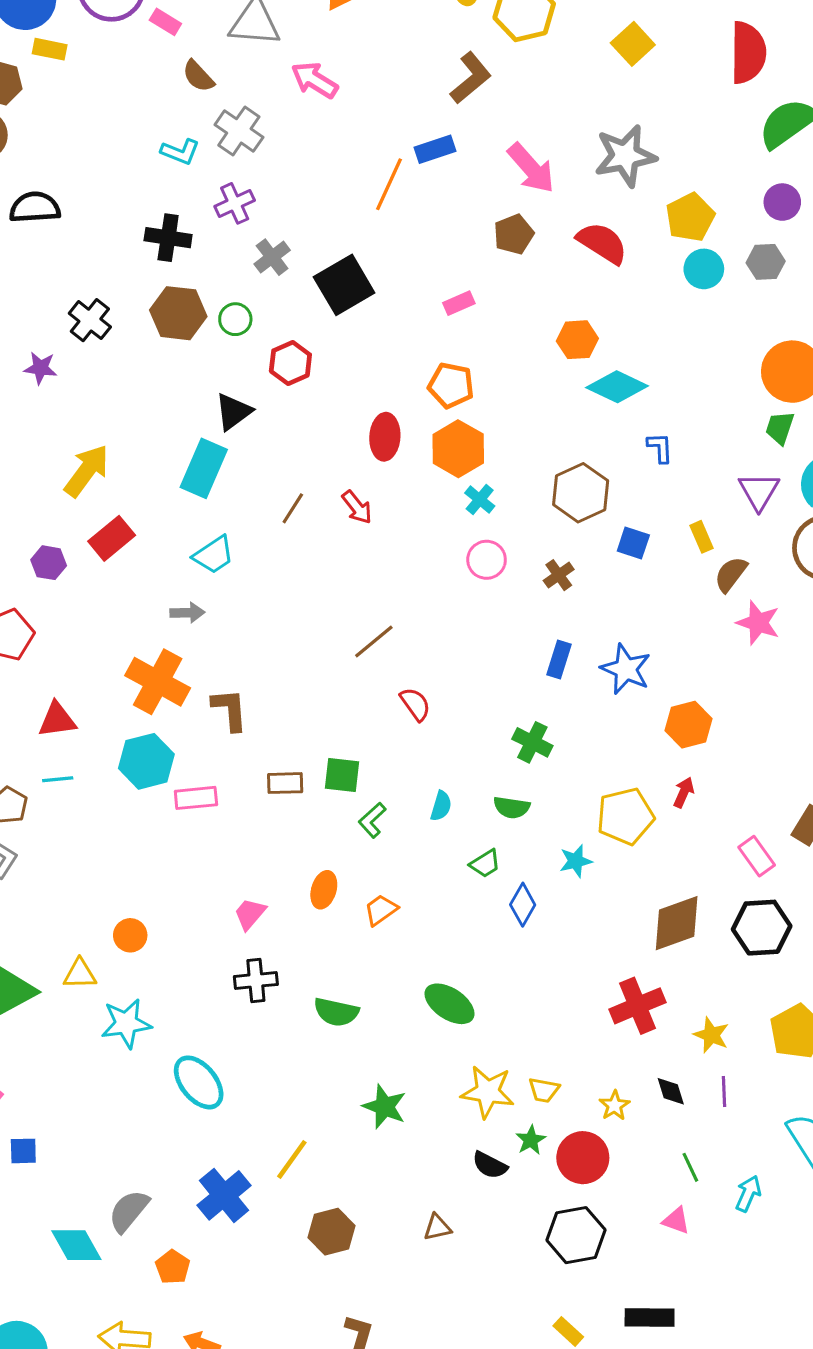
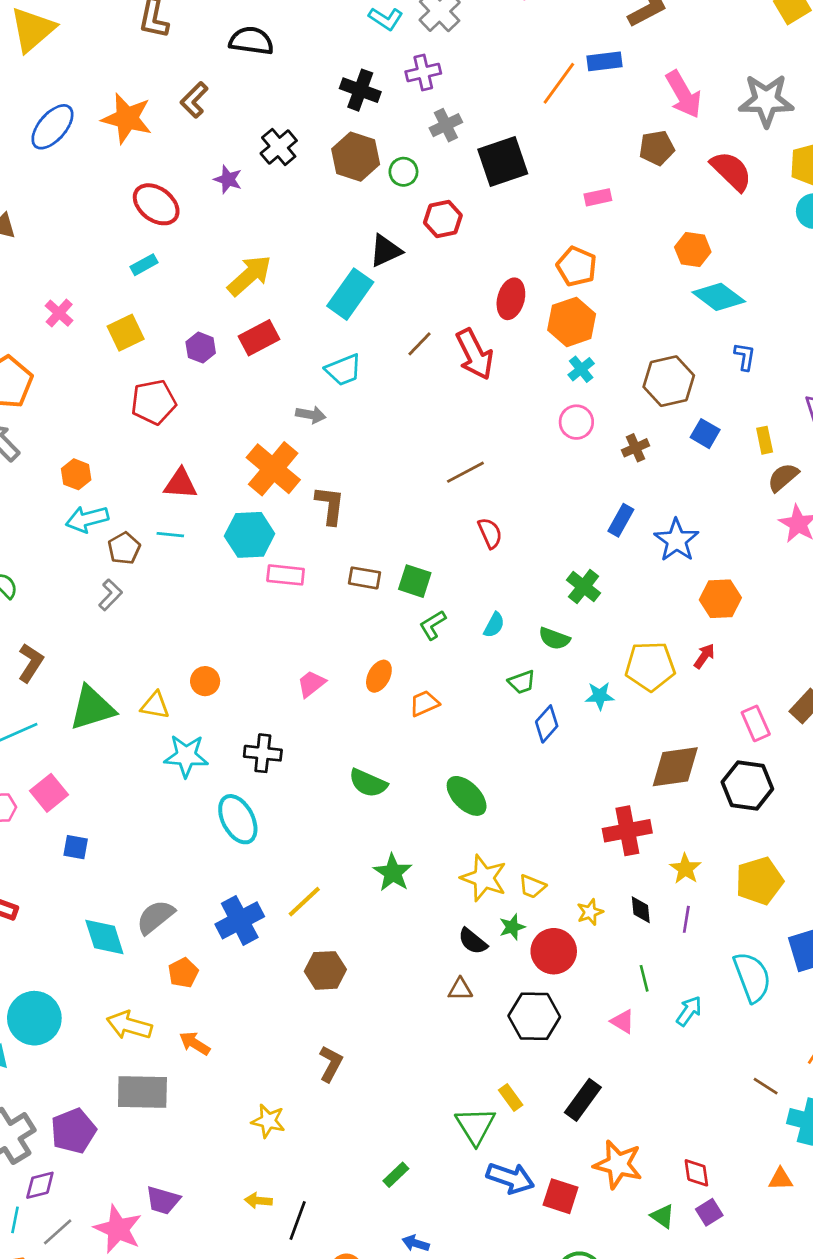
red arrow: (357, 507) -> (475, 354), size x1.6
black cross: (256, 980) -> (263, 753), moved
brown triangle: (437, 1227) -> (460, 989), moved
black rectangle: (650, 1318) -> (583, 1100), turned -66

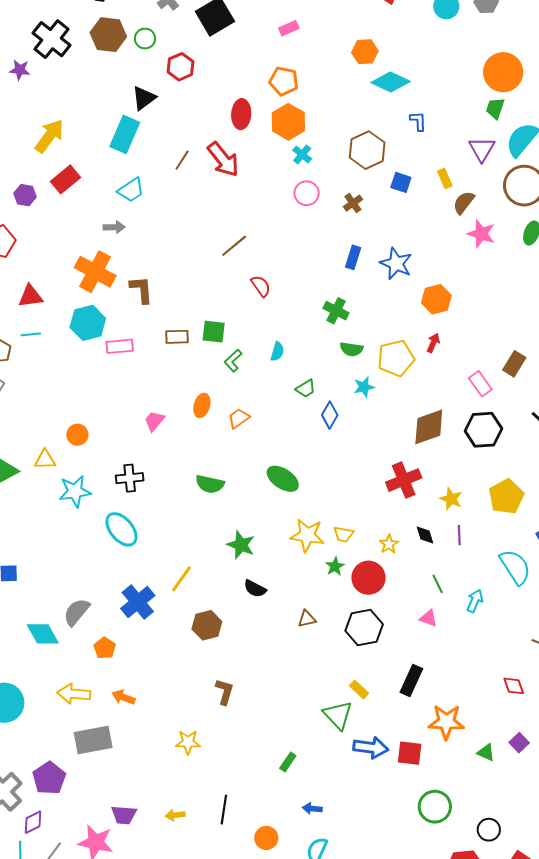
black cross: (279, 147) -> (51, 39), size x1.4
green semicircle: (554, 639) -> (352, 349), moved
black semicircle: (473, 941) -> (255, 589), moved
red diamond: (696, 1173) -> (514, 686), moved
yellow arrow: (258, 1201) -> (175, 815), moved

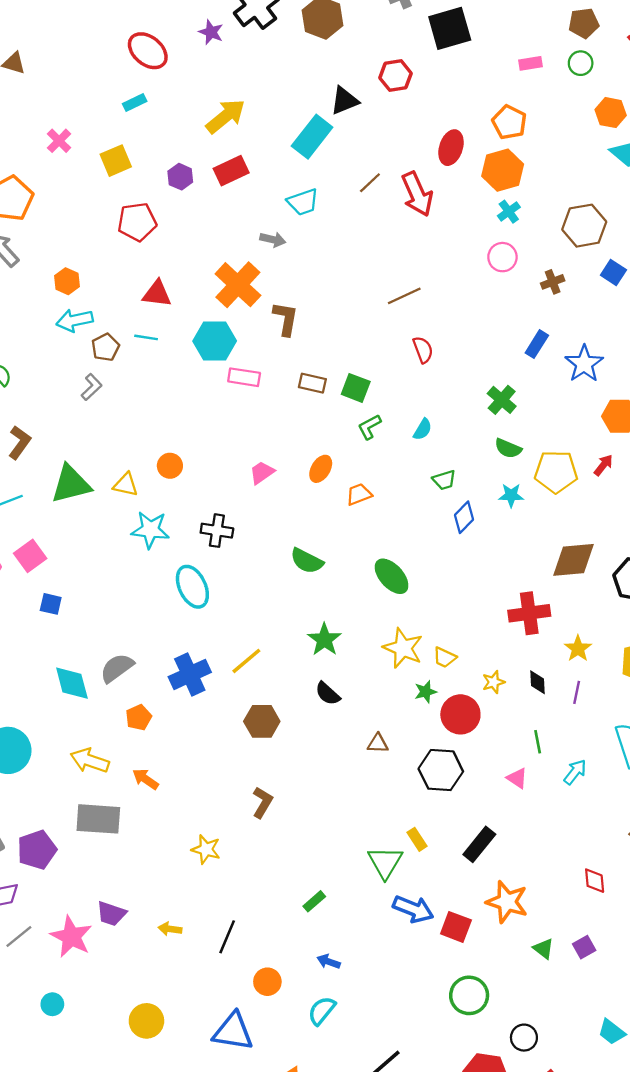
green circle: (145, 39) -> (581, 63), moved

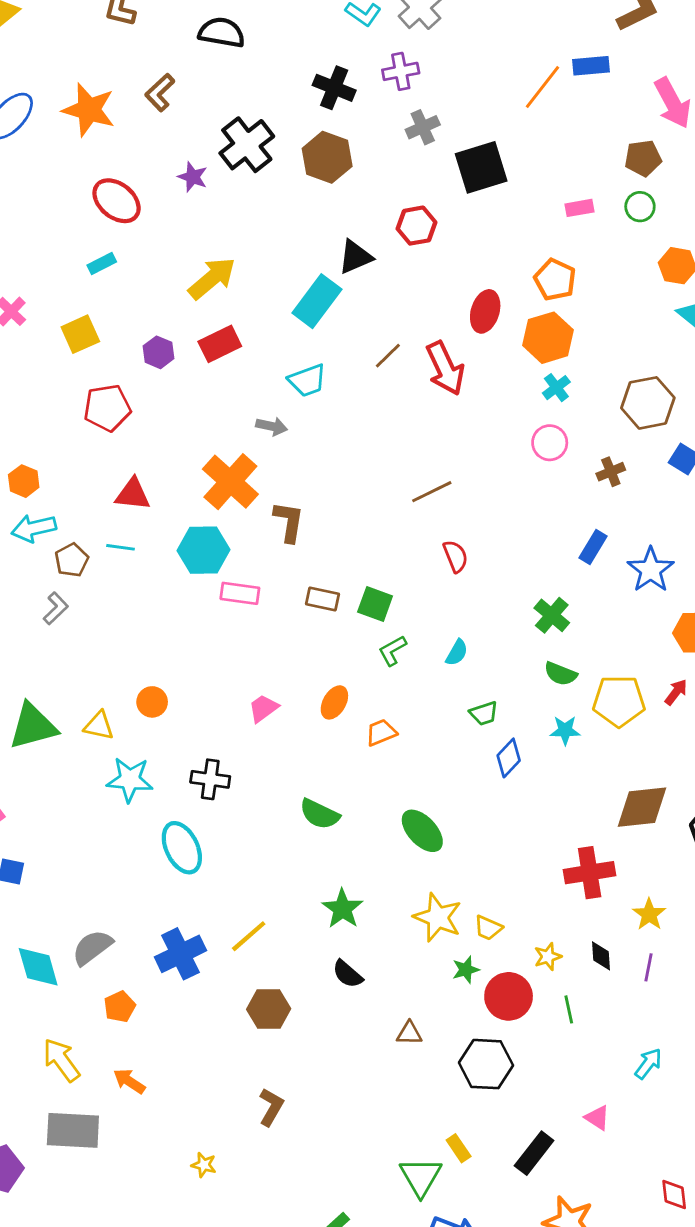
green line: (538, 742) -> (569, 1009), moved
yellow arrow: (90, 761) -> (61, 1060), turned 36
pink triangle: (517, 778) -> (597, 1118), moved
yellow star: (206, 849) -> (204, 1165), size x0.7

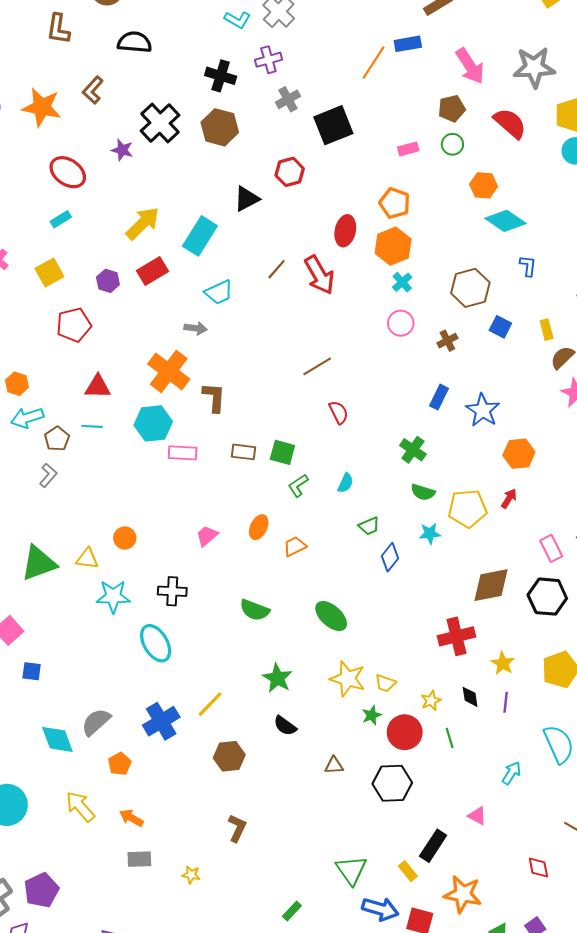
cyan rectangle: (317, 301) -> (200, 236), moved
gray rectangle: (73, 1130) -> (139, 859), moved, size x0.6
yellow rectangle: (459, 1148) -> (408, 871), moved

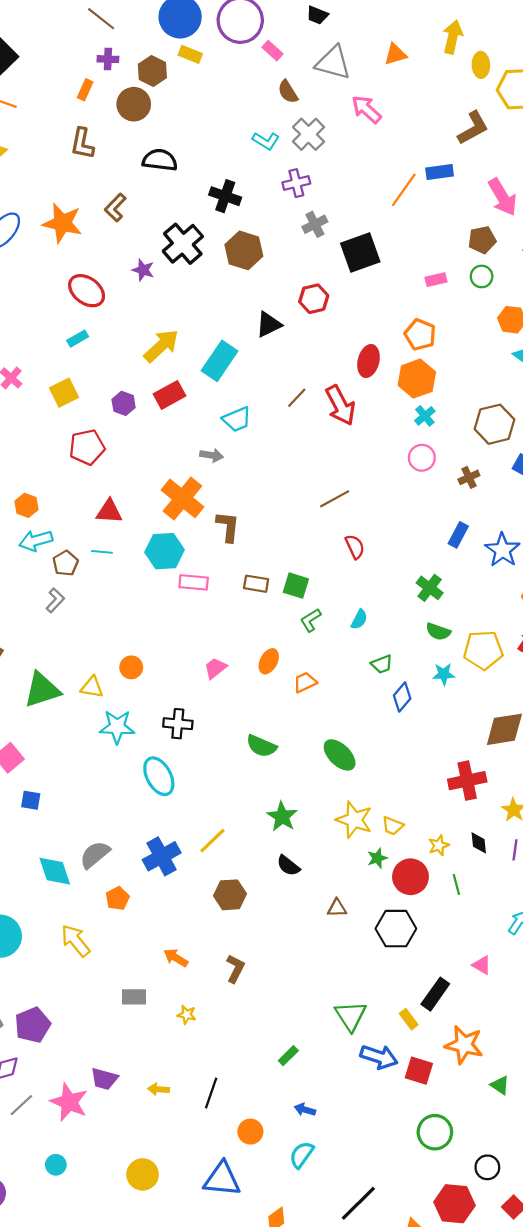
black cross: (221, 76) -> (225, 196), moved
orange arrow: (131, 818) -> (176, 958), moved

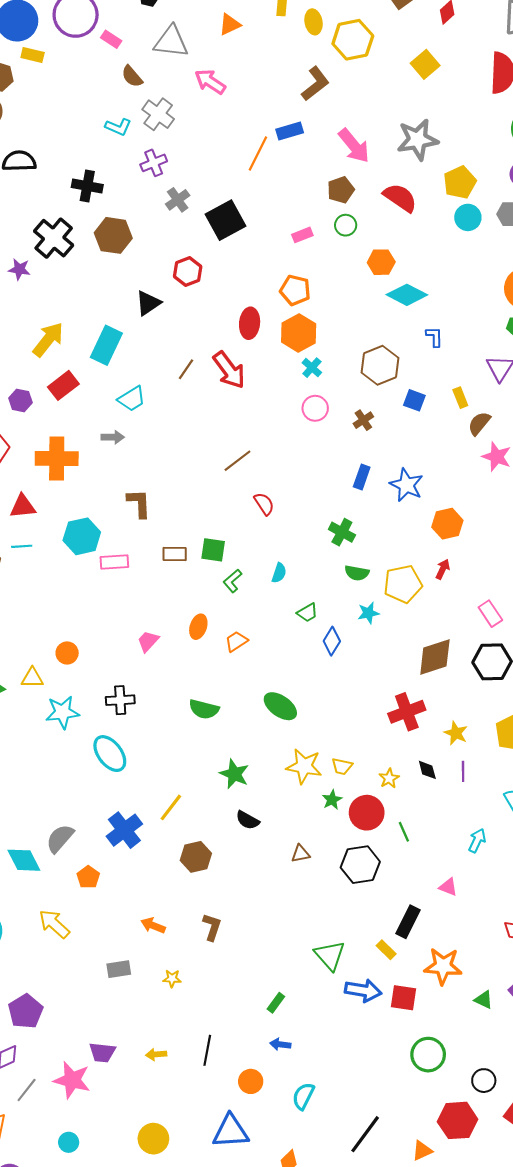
orange cross: (182, 498) -> (57, 458), moved, turned -30
green line: (456, 884) -> (404, 832), moved
blue arrow: (305, 1110) -> (280, 1044), moved

